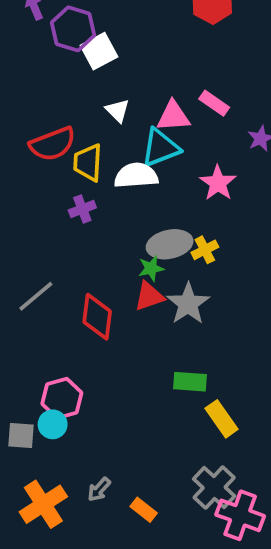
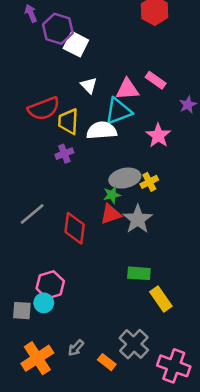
white square: (99, 51) -> (76, 44), turned -35
gray cross: (214, 487) -> (134, 344), moved

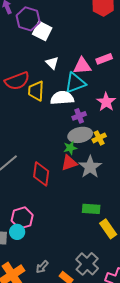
pink rectangle: (156, 80) -> (104, 59), turned -56
purple cross: (64, 154) -> (79, 116), moved

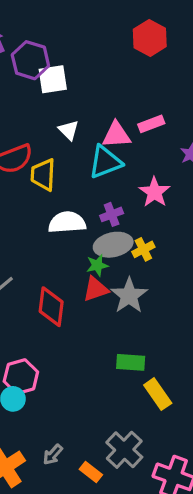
white square: (42, 31) -> (53, 79), turned -36
white semicircle: (62, 98) -> (67, 222), moved

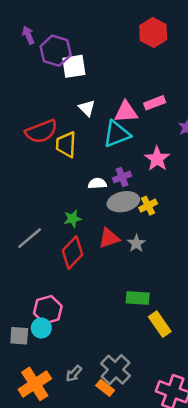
white semicircle: (67, 222) -> (97, 183), moved, size x0.6
green star: (97, 265) -> (73, 219), moved
gray star: (129, 296) -> (136, 243), size x0.6
red diamond: (51, 307) -> (73, 252), turned 36
gray cross: (124, 450) -> (115, 370), moved

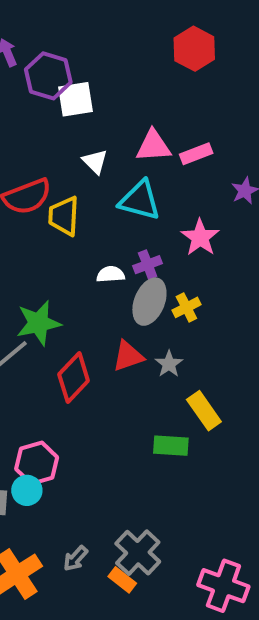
pink triangle: (126, 112) -> (153, 146), moved
cyan triangle: (117, 134) -> (140, 200), turned 36
gray ellipse: (123, 202) -> (149, 302), turned -56
green star: (73, 219) -> (39, 323), moved, size x1.6
yellow rectangle: (160, 324) -> (204, 411), moved

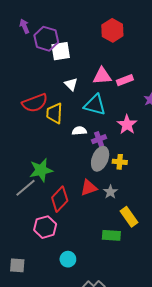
red hexagon: (194, 49) -> (112, 30), moved
white semicircle: (111, 274) -> (79, 131), moved
yellow cross: (186, 307) -> (120, 162), turned 32
pink hexagon: (37, 463) -> (45, 227), moved
cyan circle: (27, 490) -> (68, 259), moved

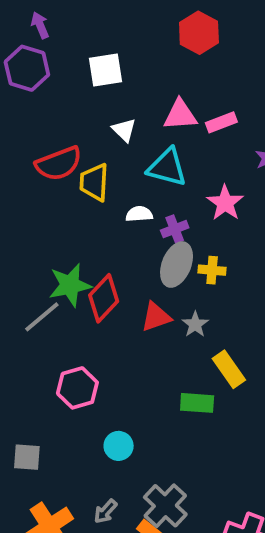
purple hexagon: (46, 39) -> (27, 68), moved
red diamond: (60, 199) -> (104, 298), moved

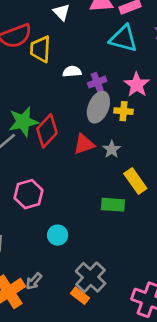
cyan triangle: (167, 167) -> (123, 39), moved
pink star: (225, 203) -> (137, 85), moved
gray arrow: (105, 511) -> (34, 281), moved

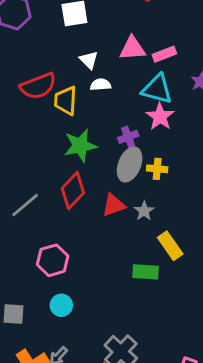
white semicircle: (72, 72) -> (101, 85), moved
pink star: (137, 85) -> (160, 117), moved
green star: (23, 122) -> (80, 146), moved
cyan circle: (58, 235) -> (61, 305), moved

